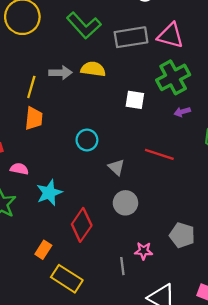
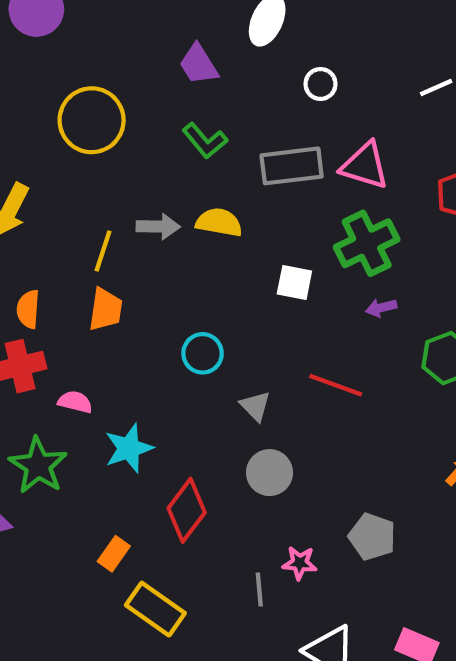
green L-shape: (84, 25) -> (205, 141), size x0.7

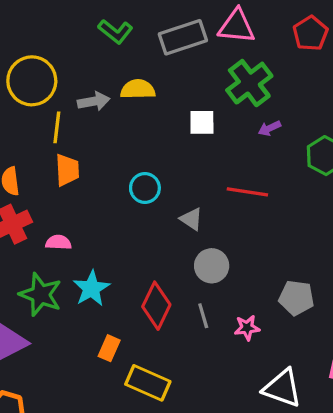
yellow circle: (92, 120) -> (32, 81), moved
cyan star: (129, 448) -> (91, 288), moved
gray line: (259, 589) -> (203, 316), moved

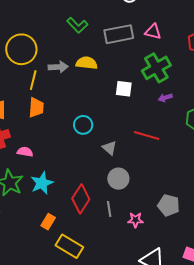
pink triangle: (237, 26) -> (153, 32), size x0.7

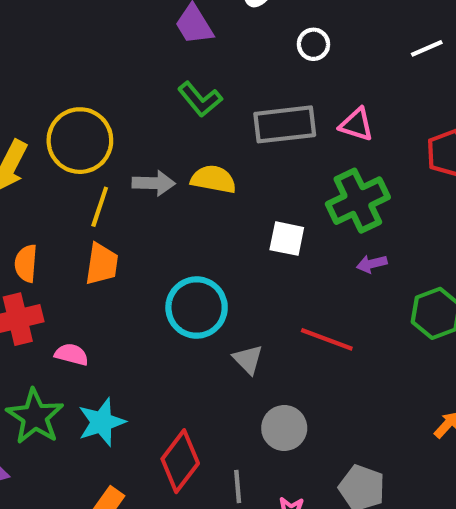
cyan circle: (83, 125) -> (197, 308), size x1.5
gray circle: (118, 179) -> (284, 428), moved

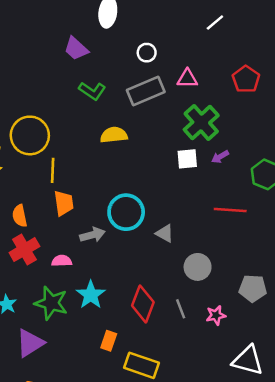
white circle: (313, 44) -> (147, 53), moved
gray arrow: (154, 183) -> (92, 235), moved
white square: (287, 239) -> (187, 159), moved
red line: (327, 339) -> (230, 210), moved

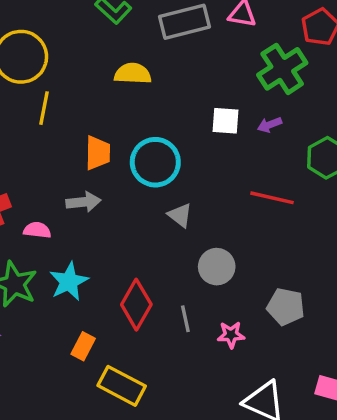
green cross: (201, 123) -> (282, 69), moved
orange trapezoid: (64, 203) -> (98, 153), moved
cyan circle: (126, 212) -> (155, 162), moved

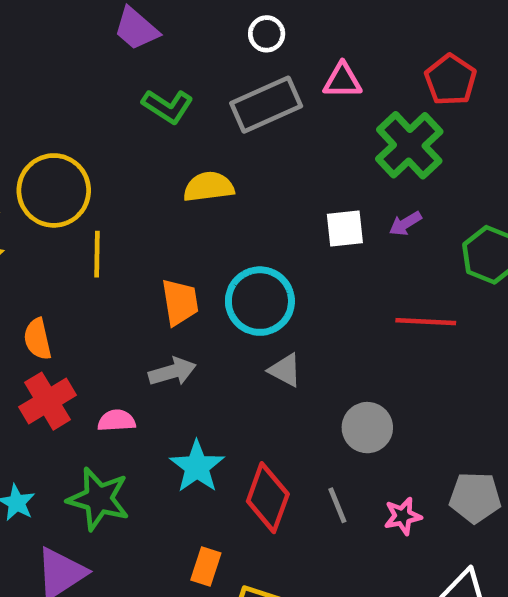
gray triangle: (180, 215) -> (285, 370), moved
cyan star: (69, 282) -> (197, 467), moved
gray pentagon: (286, 307) -> (475, 497), moved

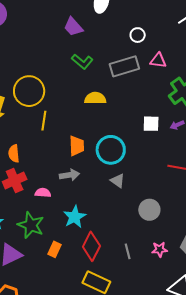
white circle: (267, 34) -> (138, 35), moved
red diamond: (268, 498) -> (91, 246), moved
gray line: (337, 505) -> (128, 251), moved
orange rectangle: (206, 566) -> (54, 249), moved

